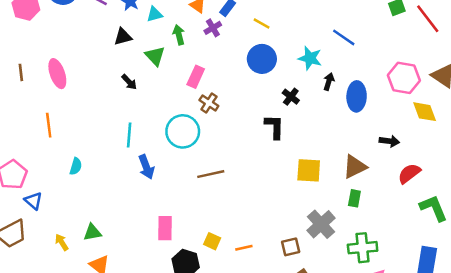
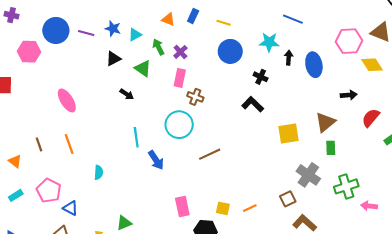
purple cross: (213, 28) -> (180, 52), moved
brown line: (21, 72) -> (39, 144), moved
black L-shape: (274, 127) -> (253, 104), turned -35

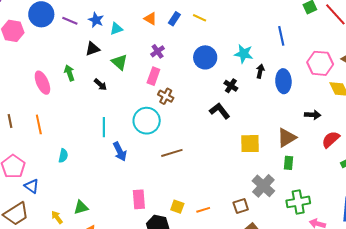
blue line: (293, 19) -> (281, 36), moved, turned 48
yellow line: (224, 23) -> (200, 18), moved
green arrow: (158, 47) -> (69, 73), moved

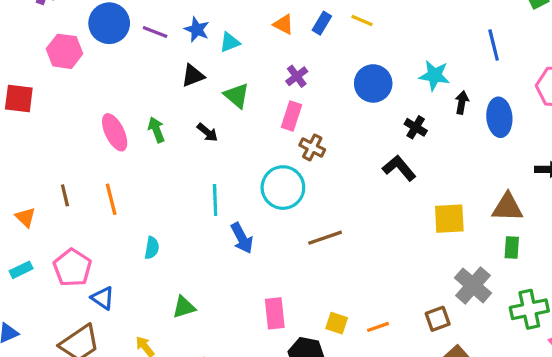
green arrow: (69, 73) -> (156, 130), moved
brown triangle: (287, 138) -> (507, 207), turned 35
green triangle: (81, 207) -> (184, 307), moved

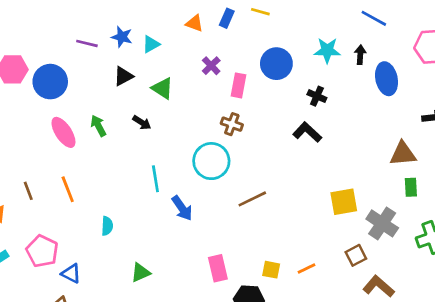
blue circle: (109, 23) -> (50, 82), moved
blue line: (494, 45) -> (374, 18), turned -40
black arrow: (462, 103) -> (360, 55), moved
pink rectangle: (291, 116) -> (239, 85), moved
yellow square: (449, 219) -> (344, 202), moved

